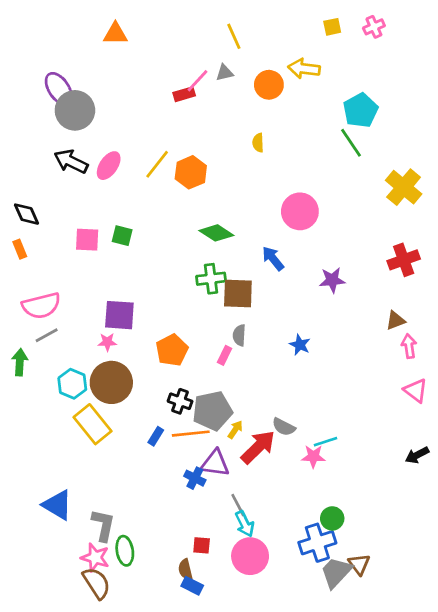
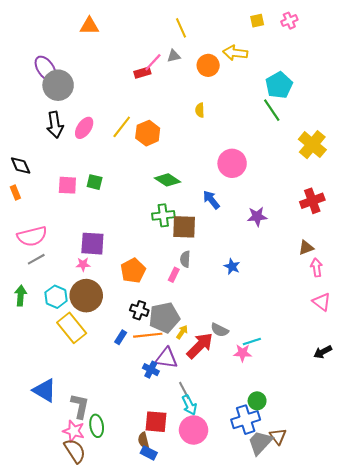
black arrow: (71, 162) -> (55, 125), turned -125
green arrow: (20, 362) -> (21, 296), moved
red square: (202, 545) -> (156, 422), size x1.6

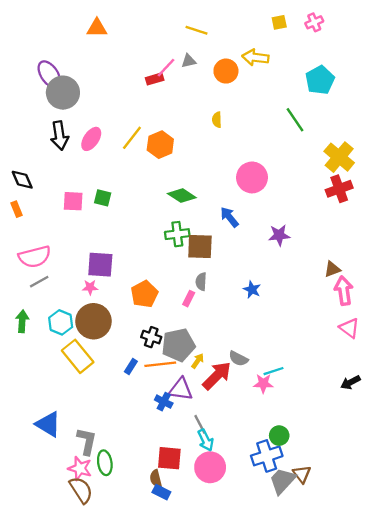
yellow line: (181, 28) -> (197, 30), turned -48
cyan pentagon: (279, 85) -> (320, 80), moved
red cross: (312, 201) -> (339, 189), moved
pink arrow: (316, 267) -> (344, 291), size x1.4

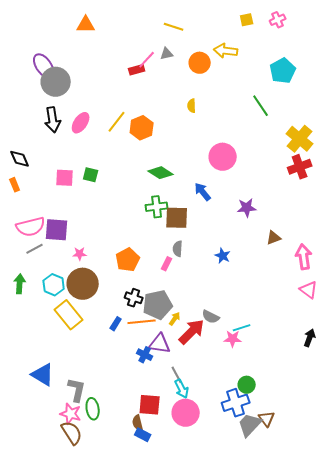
purple square: (100, 265) -> (57, 230), moved
brown triangle: (332, 269) -> (274, 238), moved
black arrow: (350, 382) -> (310, 338), turned 138

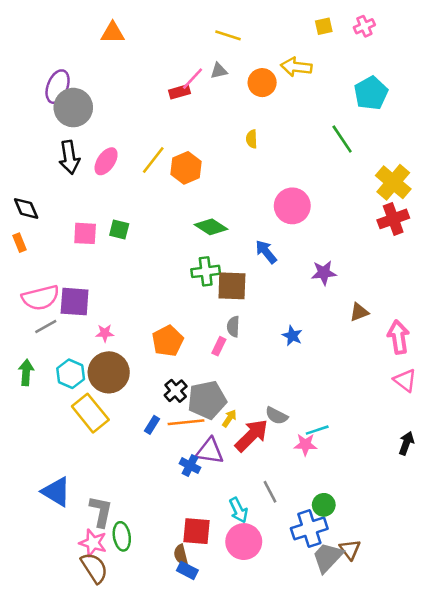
purple ellipse: (44, 66) -> (58, 87), turned 55
black cross: (134, 298) -> (176, 391), turned 30
gray line: (177, 375) -> (270, 492), moved

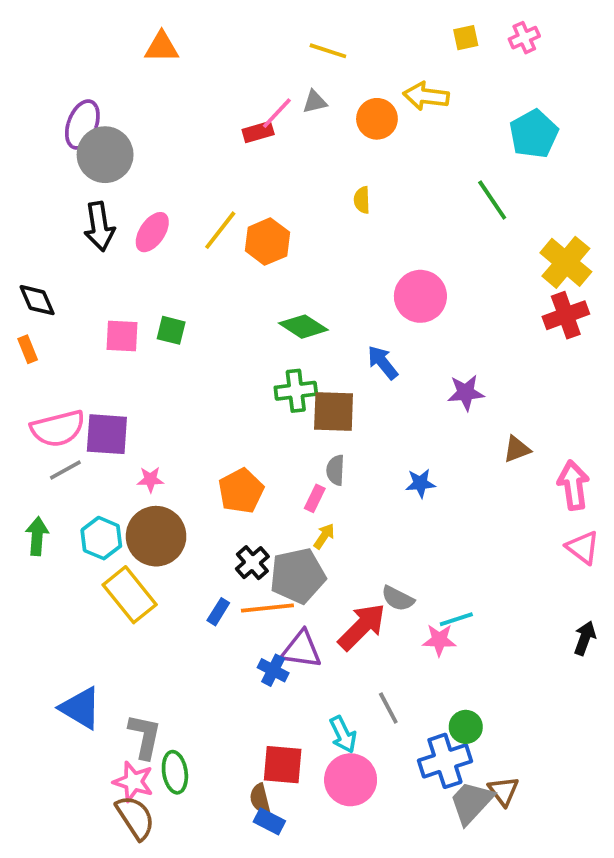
blue star: (292, 336) -> (420, 483), turned -30
yellow arrow: (229, 418) -> (324, 536), moved

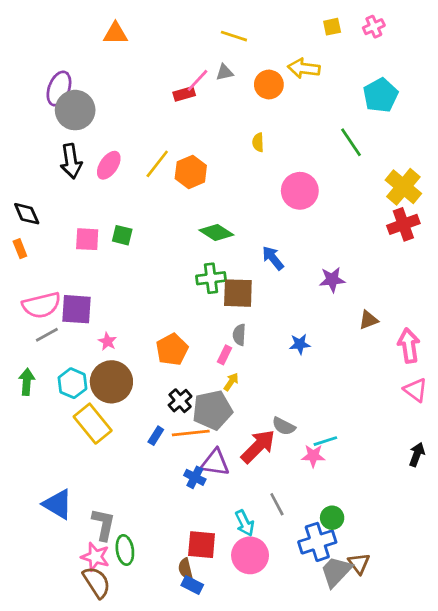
pink circle: (420, 296) -> (300, 191), moved
pink star: (150, 479) -> (107, 341), turned 30

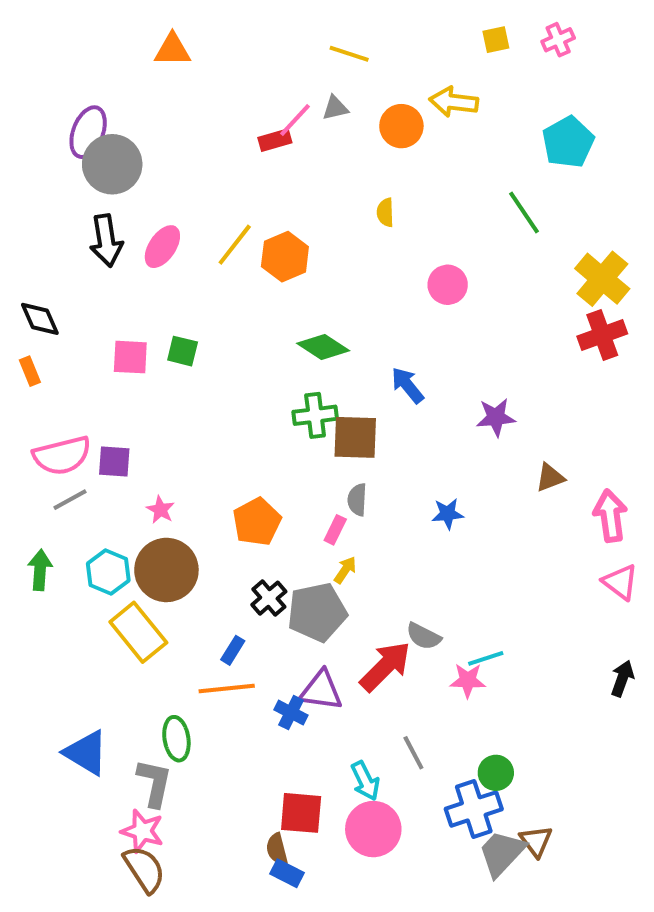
pink circle: (300, 191) -> (448, 285), size x0.7
purple square: (76, 309) -> (114, 462), size x0.7
orange line: (191, 433) -> (227, 688), moved
green ellipse: (125, 550) -> (176, 739), moved

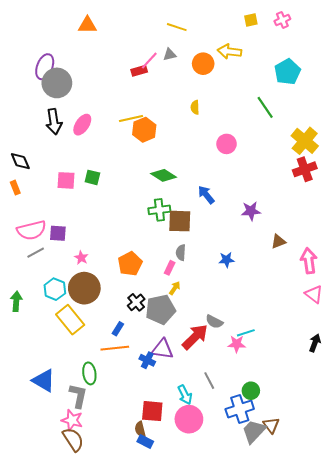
yellow line: (235, 245) -> (131, 119), moved, turned 40
green arrow: (40, 570) -> (16, 301), moved

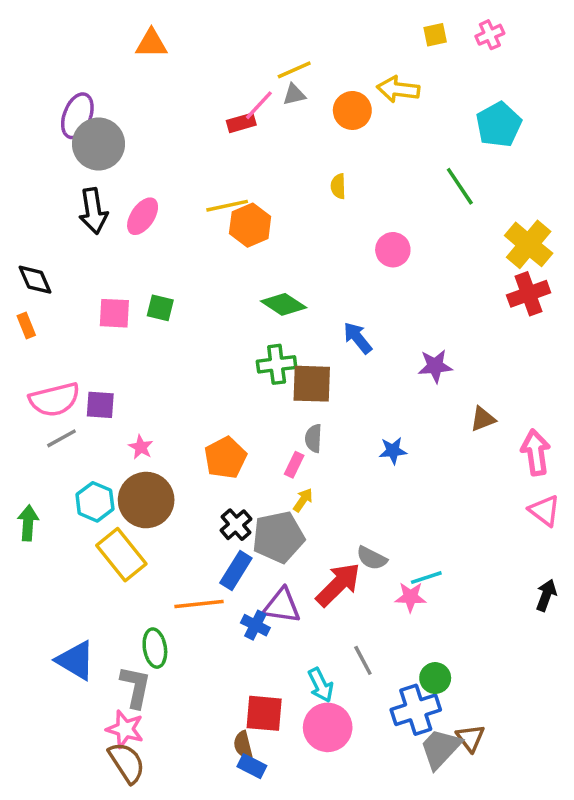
yellow line: (177, 27) -> (294, 70), moved, turned -42
blue rectangle: (118, 329) -> (236, 571), moved, size x1.5

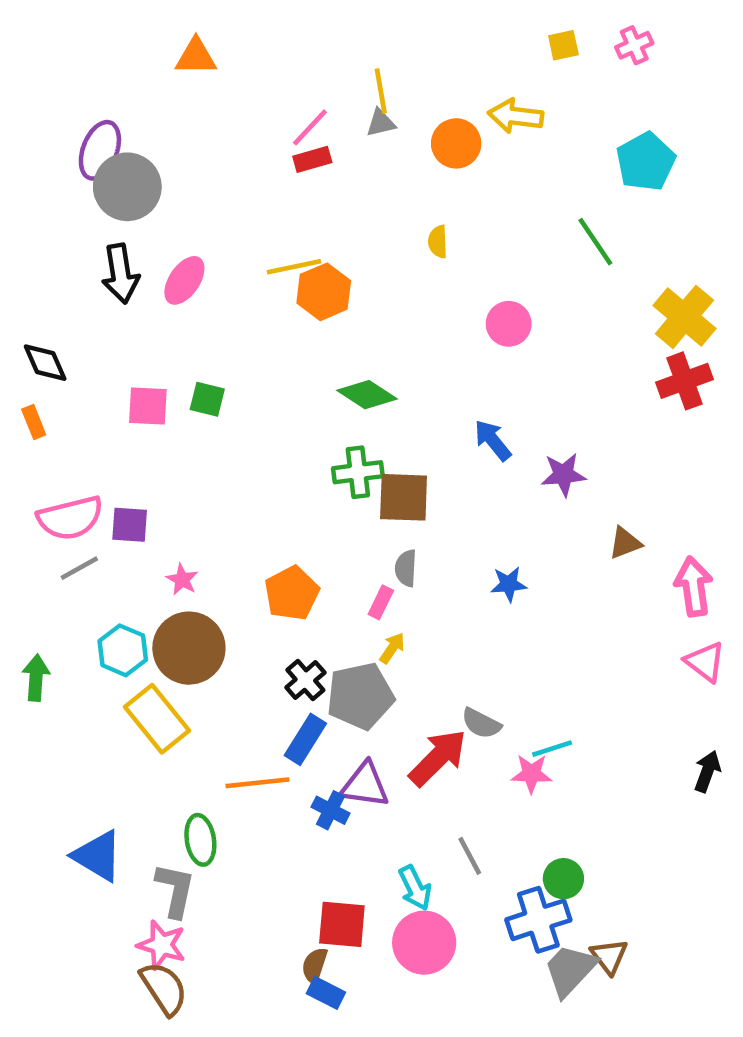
yellow line: (294, 70) -> (381, 91), turned -76
pink line: (259, 105) -> (310, 127), moved
blue arrow: (358, 338) -> (493, 440), moved
brown semicircle: (243, 745) -> (315, 965), turned 32

